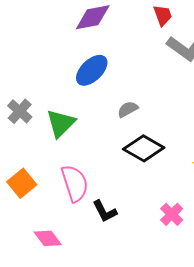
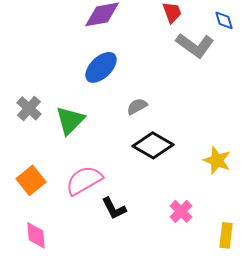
pink semicircle: (75, 183) -> (84, 180), turned -102
pink diamond: (48, 238) -> (36, 235), moved, turned 32

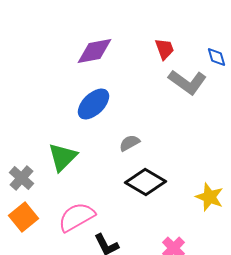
gray cross: (29, 108) -> (22, 178), moved

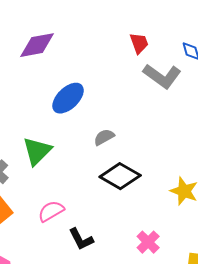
purple diamond: (94, 51) -> (37, 45), moved
pink semicircle: (76, 217) -> (51, 211), size x0.7

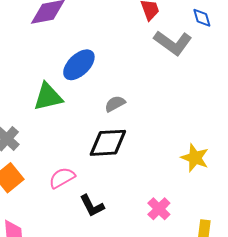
green triangle: (37, 151) -> (48, 97), moved, turned 32
black diamond: (120, 176) -> (108, 143), moved, turned -33

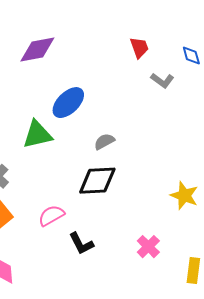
gray L-shape: (173, 43) -> (162, 81), size x0.6

